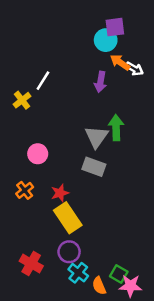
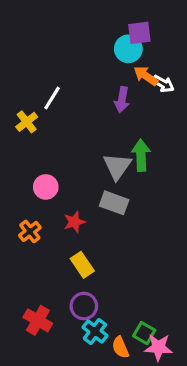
red star: (60, 193) -> (74, 222), moved
yellow rectangle: (68, 218) -> (82, 265), size x0.7

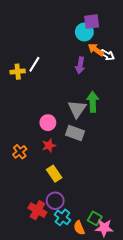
yellow cross: (27, 122) -> (18, 72), moved, turned 32
pink circle: (46, 187) -> (48, 123), moved
red cross: (38, 320) -> (37, 210), moved

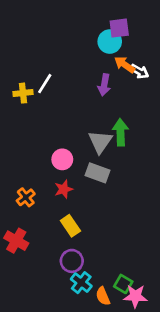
red cross: (37, 210) -> (16, 241), moved

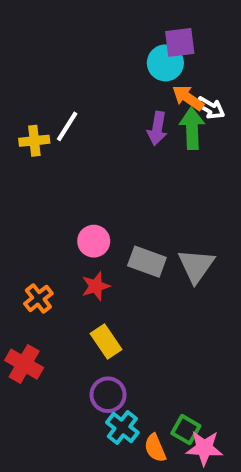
green arrow: (121, 132) -> (192, 128), moved
gray triangle: (100, 142) -> (196, 266), moved

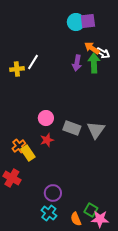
cyan circle: (165, 63) -> (76, 22), moved
yellow rectangle: (106, 341) -> (28, 153), moved
cyan cross: (122, 428) -> (49, 213), moved

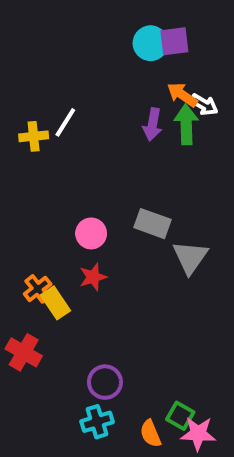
gray rectangle: (72, 128) -> (153, 224), moved
cyan cross: (49, 213) -> (97, 422), turned 35

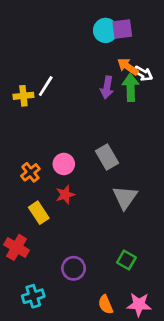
gray rectangle: (153, 224) -> (107, 157), turned 40
gray triangle: (190, 257) -> (125, 197), moved
orange cross: (38, 289) -> (30, 172), moved
green square: (180, 416) -> (126, 260), moved
cyan cross: (97, 422) -> (33, 296), moved

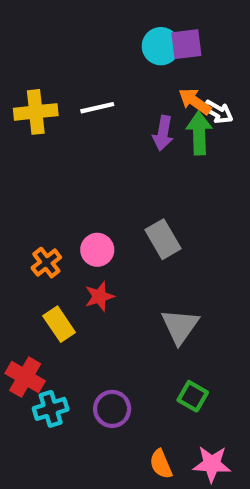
white line: (46, 86) -> (97, 108), moved, turned 45
yellow cross: (23, 96) -> (36, 112), moved, size x1.4
gray triangle: (125, 197) -> (180, 326), moved
cyan cross: (33, 296) -> (51, 409), moved

